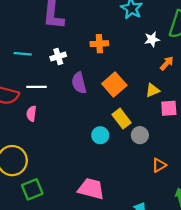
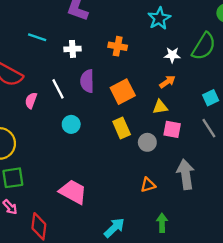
orange arrow: (167, 63) -> (167, 82), moved
white line: (37, 87) -> (58, 89), moved, turned 48
cyan circle: (100, 135) -> (71, 124), moved
gray circle: (140, 135) -> (147, 142), moved

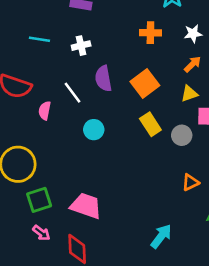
orange cross: (118, 46) -> (150, 33), moved
pink trapezoid: (73, 192) -> (86, 206), moved

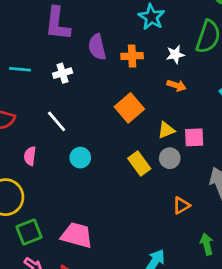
orange arrow: (193, 64) -> (177, 85), turned 66
purple semicircle: (103, 79) -> (97, 47), moved
yellow triangle: (189, 94) -> (166, 130), moved
pink semicircle: (45, 111) -> (30, 156), moved
yellow rectangle: (150, 124) -> (139, 163), moved

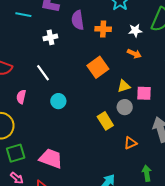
cyan line: (20, 69) -> (23, 15), moved
yellow rectangle: (139, 163) -> (105, 121), moved

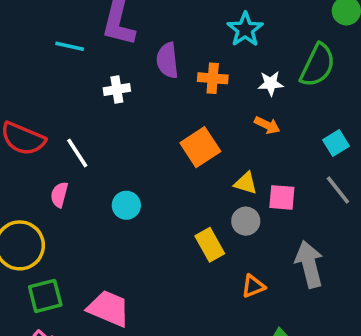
white line: (43, 73) -> (77, 153), moved
yellow triangle: (124, 86) -> (246, 183), turned 32

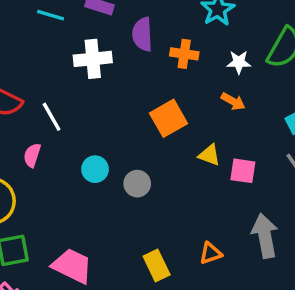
white cross: (117, 89) -> (93, 59), size x1.5
gray circle: (246, 221) -> (137, 184), moved
yellow rectangle: (210, 245) -> (157, 266), moved

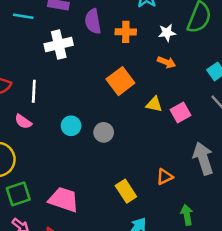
white line: (52, 117) -> (34, 91), turned 40
pink semicircle: (32, 155) -> (23, 122), turned -66
pink square: (243, 171) -> (181, 113), turned -30

